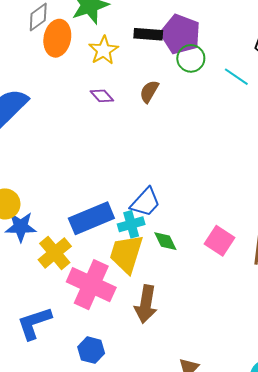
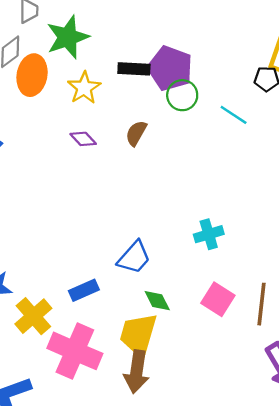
blue rectangle: (91, 218) -> (84, 290), moved, size x0.6
cyan cross: (131, 224) -> (209, 234), moved
yellow trapezoid: (126, 254) -> (138, 335), moved

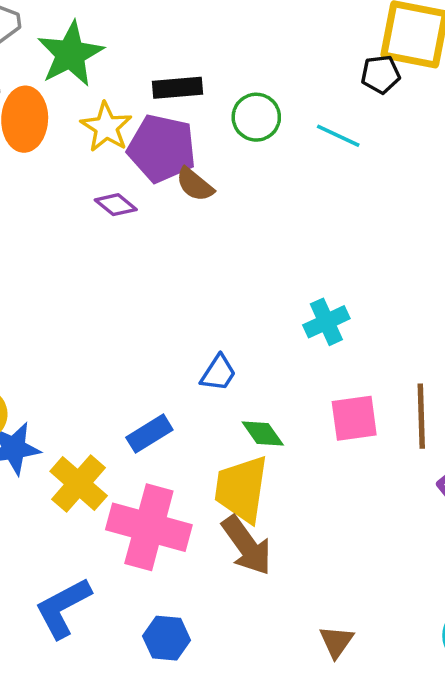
purple pentagon: (170, 68) -> (162, 148), moved
brown semicircle: (136, 133) -> (195, 185), turned -72
blue trapezoid: (134, 257) -> (218, 373), size x0.7
pink square: (218, 299) -> (354, 418), turned -32
brown arrow: (137, 372) -> (247, 545), turned -36

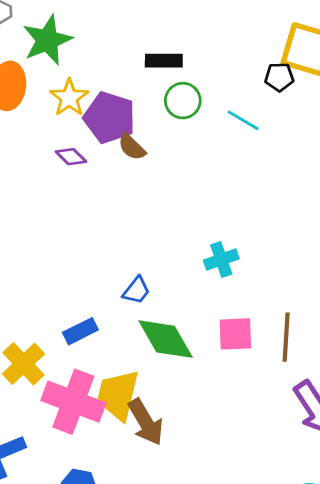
black rectangle: (178, 88) -> (164, 61), moved
green diamond: (263, 433) -> (166, 339), size x1.8
yellow trapezoid: (241, 489) -> (118, 395), moved

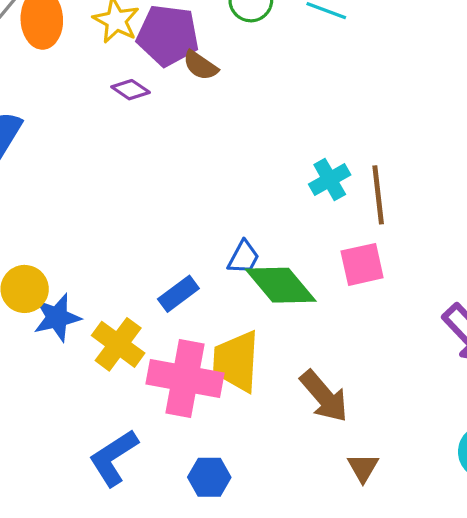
blue trapezoid: (136, 290) -> (244, 257), moved
brown line: (286, 337) -> (378, 195), moved
brown arrow: (146, 422) -> (324, 396), moved

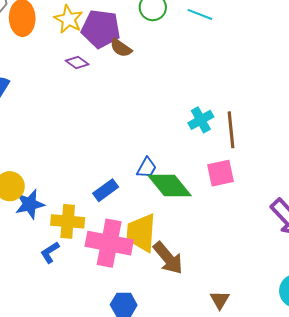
yellow cross: (118, 344) -> (68, 221), turned -32
brown arrow: (324, 396) -> (168, 258), moved
blue L-shape: (113, 458) -> (50, 252), moved, size x0.6

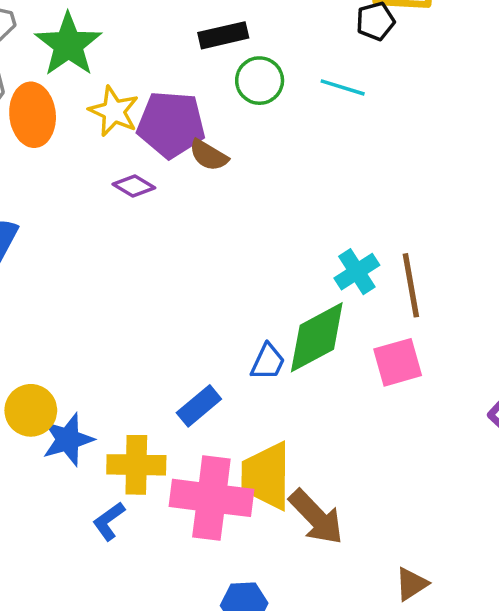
green diamond: (170, 186) -> (317, 337), moved, turned -75
brown triangle: (220, 300) -> (411, 584), turned 30

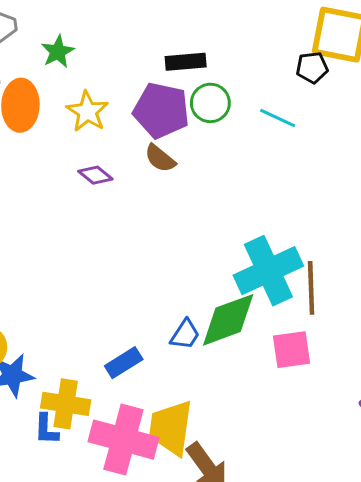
green star: (68, 45) -> (58, 52), size x0.6
purple pentagon: (171, 124) -> (161, 110), moved
cyan cross: (357, 272) -> (268, 271), size x1.8
blue L-shape: (109, 521) -> (46, 429), moved, turned -60

